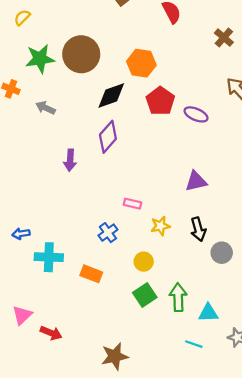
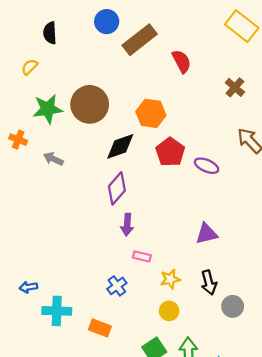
purple arrow: (70, 160) -> (127, 225), moved
yellow circle: (144, 262) -> (169, 311), moved

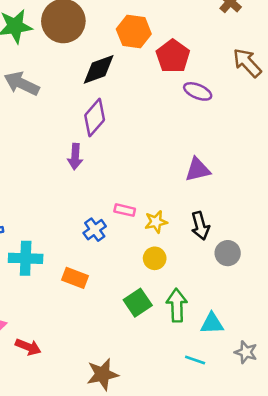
red pentagon: (170, 152) -> (173, 56), moved
gray arrow: (53, 159) -> (22, 84), size x1.5
purple arrow: (127, 225) -> (75, 157), moved
pink rectangle: (142, 256) -> (125, 210), moved

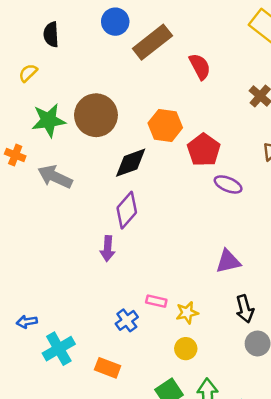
black arrow: (200, 226) -> (245, 309), moved
cyan cross: (26, 258) -> (59, 349), turned -32

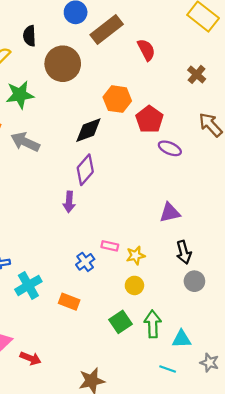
black semicircle: (51, 34) -> (29, 36), moved
brown circle: (96, 115) -> (63, 64), moved

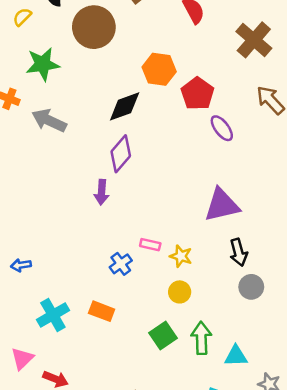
brown cross: (197, 74) -> (254, 40), size x1.6
purple ellipse: (170, 148) -> (222, 128), turned 30
purple triangle: (170, 213) -> (222, 205), size x1.4
yellow star: (136, 255) -> (181, 256), turned 30
cyan cross: (28, 285) -> (53, 315), moved

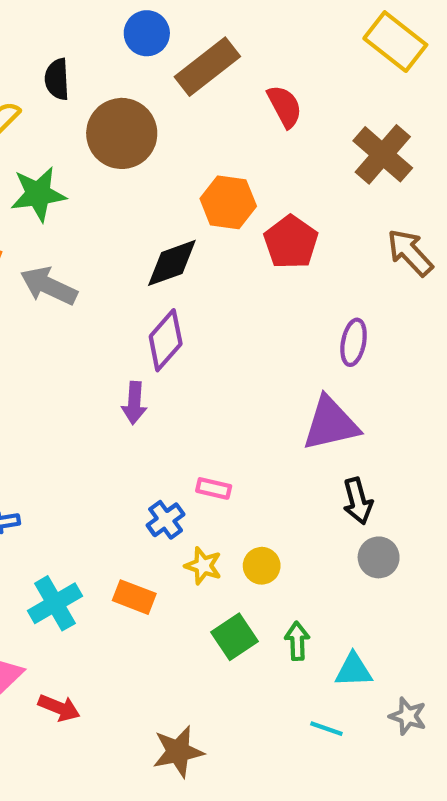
purple ellipse: (222, 128) -> (354, 342), moved, turned 48
yellow star: (181, 256) -> (203, 566), moved
green arrow: (201, 338) -> (297, 641), size x0.7

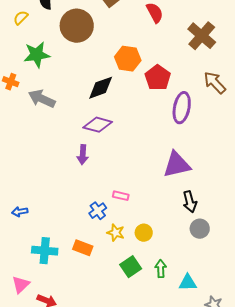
purple diamond: (166, 340) -> (98, 125), turned 64
purple ellipse: (354, 342) -> (182, 108), moved, size x1.4
cyan cross: (55, 603) -> (45, 251), turned 35

